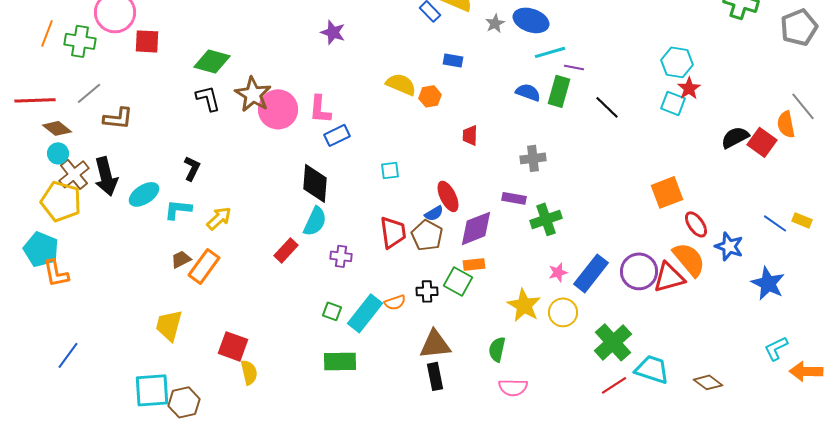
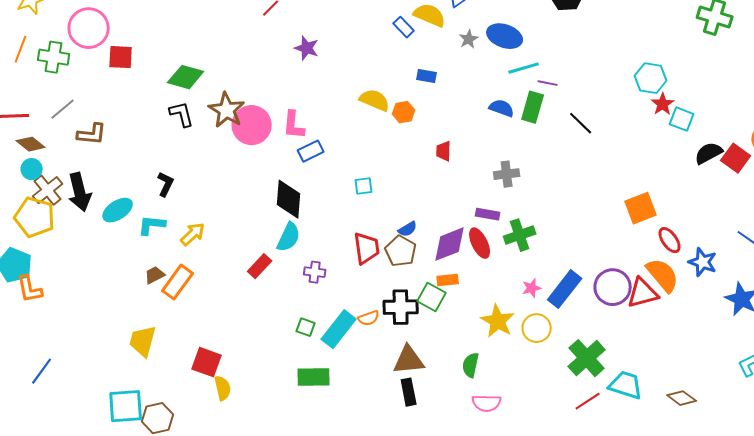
cyan square: (673, 103) -> (682, 119), moved
red ellipse: (448, 196) -> (480, 243), moved
black cross: (427, 291) -> (401, 307), size x1.6

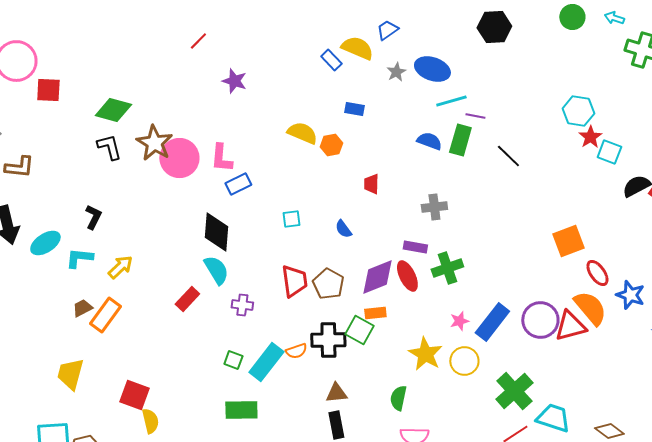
blue semicircle: (408, 229) -> (343, 229), moved, turned 84
cyan semicircle: (289, 237) -> (216, 270), turned -56
brown triangle: (409, 360) -> (336, 393), size x0.7

